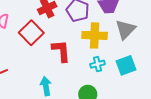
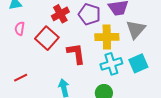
cyan cross: (98, 64) -> (111, 64), size x1.5

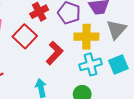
red L-shape: (76, 54) -> (54, 53), turned 50

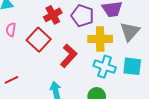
cyan cross: (90, 64) -> (105, 67), turned 35
cyan square: (118, 65) -> (132, 66), turned 30

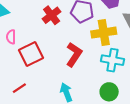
red square: (39, 40) -> (31, 54), moved, turned 30

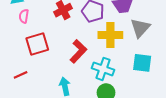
pink semicircle: (11, 37) -> (24, 16), moved
cyan cross: (112, 60) -> (103, 69), moved

